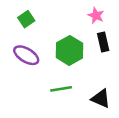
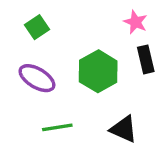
green line: (61, 89) -> (57, 127), moved
black triangle: (101, 98) -> (124, 129), moved

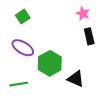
green hexagon: (98, 71) -> (50, 63), moved
green line: (57, 127) -> (19, 84), moved

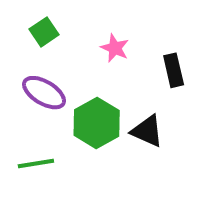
pink star: (83, 13) -> (115, 48), moved
black triangle: (76, 79) -> (147, 131), moved

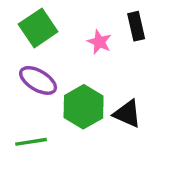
green square: (44, 32) -> (38, 28), size x1.5
black rectangle: (174, 70) -> (136, 26), moved

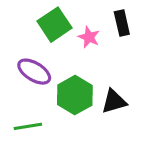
green square: (38, 28) -> (55, 25), moved
black triangle: (127, 114) -> (114, 101), turned -40

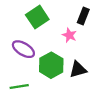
black rectangle: (122, 23) -> (83, 16), turned 35
pink star: (89, 37) -> (69, 35), moved

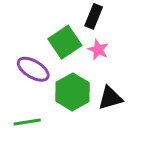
black rectangle: (83, 16) -> (94, 16), moved
green square: (37, 17) -> (65, 42), moved

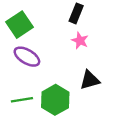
green square: (65, 42) -> (19, 25), moved
green hexagon: (72, 92) -> (55, 100), moved

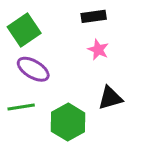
black rectangle: (76, 13) -> (94, 16), turned 60
green line: (22, 100) -> (21, 107), moved

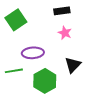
purple ellipse: (33, 69) -> (33, 53), moved, turned -35
black triangle: (110, 98) -> (73, 65), turned -30

